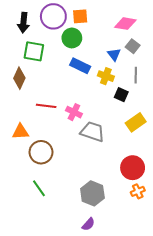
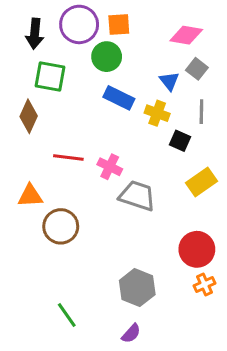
green line: (39, 188) -> (67, 315), moved

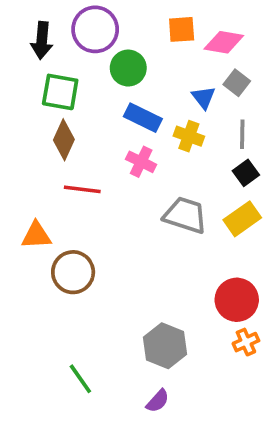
orange square: (119, 24) -> (182, 29), moved
brown diamond: (29, 116) -> (64, 140), moved
black square: (180, 141) -> (246, 173), moved, turned 30
pink cross: (110, 167) -> (141, 162), moved
gray trapezoid: (137, 196) -> (185, 215), moved

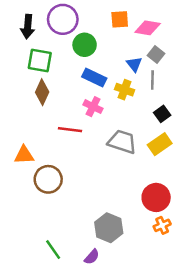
gray line: (242, 134) -> (152, 80), moved
red line: (82, 189) -> (70, 130), moved
purple semicircle: (158, 401) -> (92, 257), moved

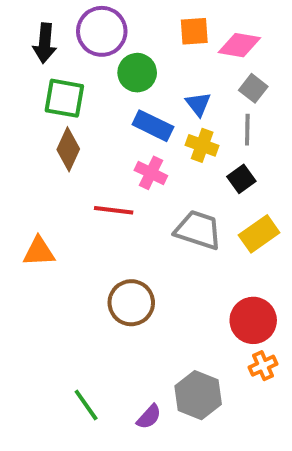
blue triangle: (134, 64) -> (198, 104), moved
black square: (162, 114) -> (241, 179), moved
brown circle: (48, 179) -> (131, 303), moved
gray hexagon: (109, 228) -> (198, 395), moved

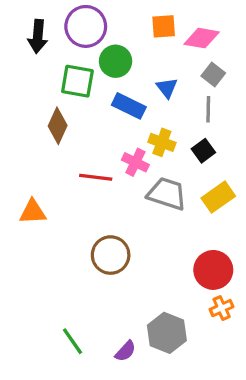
green square: (64, 98) -> (77, 81), moved
yellow cross: (202, 145) -> (162, 142), moved
pink cross: (151, 173) -> (135, 162), moved

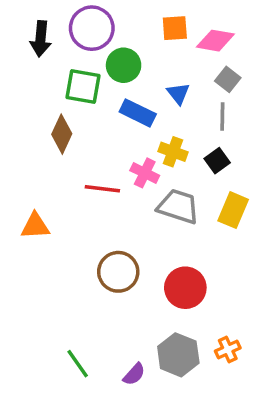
yellow rectangle: (218, 197) -> (233, 210), turned -32
red circle: (213, 270) -> (185, 288), moved
orange cross: (222, 308) -> (228, 350), moved

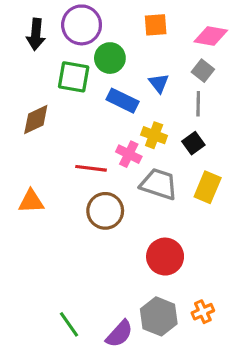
pink diamond: (215, 41) -> (211, 36), moved
brown diamond: (62, 134) -> (36, 119), moved, turned 40
brown circle: (118, 272) -> (105, 211), moved
purple semicircle: (134, 374) -> (119, 334), size x1.4

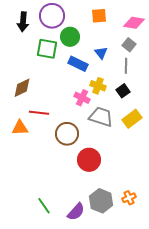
brown diamond: (36, 119) -> (22, 88), moved
red line: (91, 168) -> (39, 113), moved
yellow rectangle: (208, 187) -> (132, 119), turned 30
red circle: (165, 257) -> (89, 160), moved

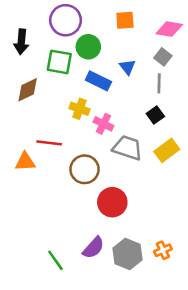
black arrow: (23, 22) -> (21, 42), moved
yellow cross: (98, 86) -> (79, 109), moved
brown diamond: (22, 88) -> (28, 90), moved
purple semicircle: (76, 212) -> (93, 248), moved

